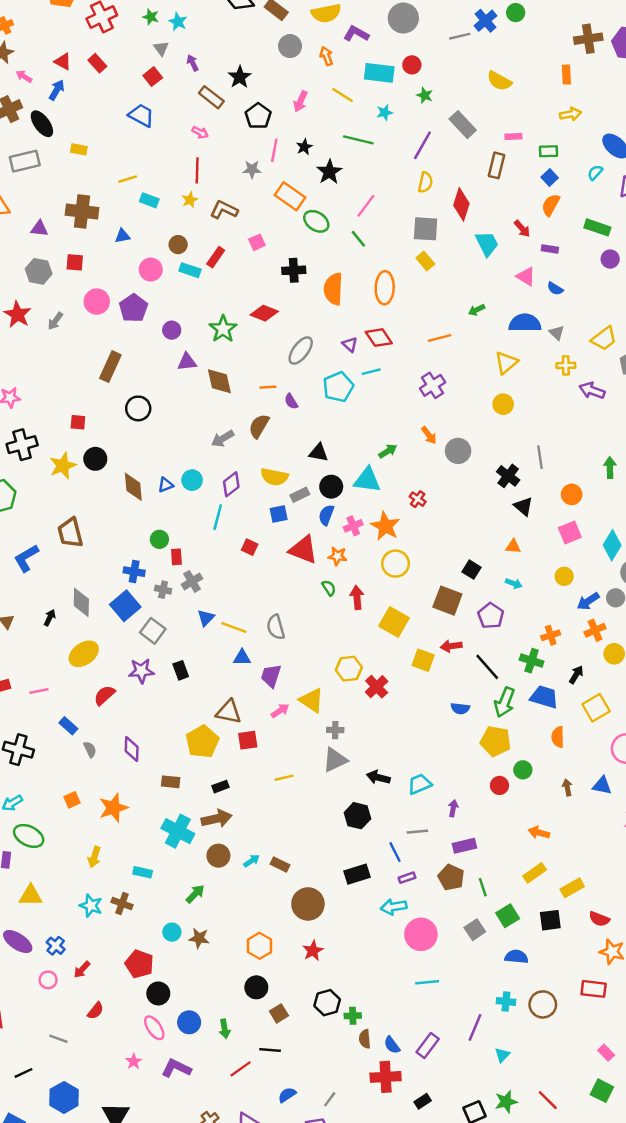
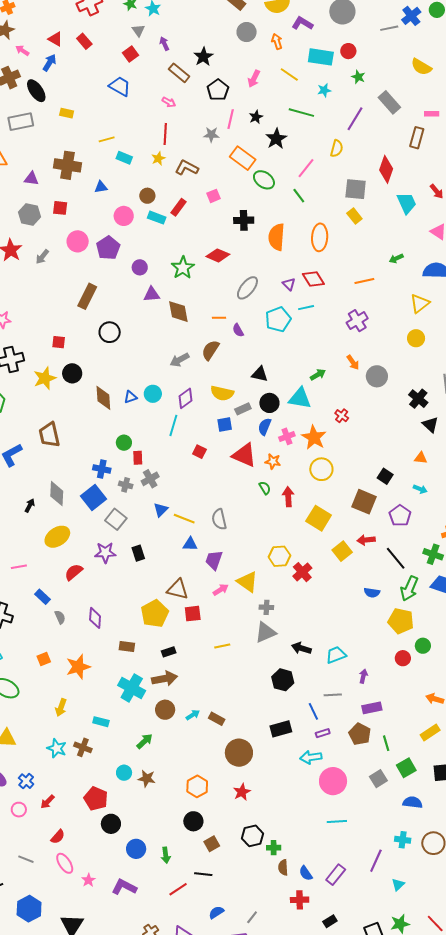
yellow semicircle: (425, 182) -> (337, 148), moved
yellow square: (423, 660) -> (342, 551), turned 30
pink ellipse: (154, 1028) -> (65, 863), moved
red cross: (386, 1077) -> (300, 900), size x0.7

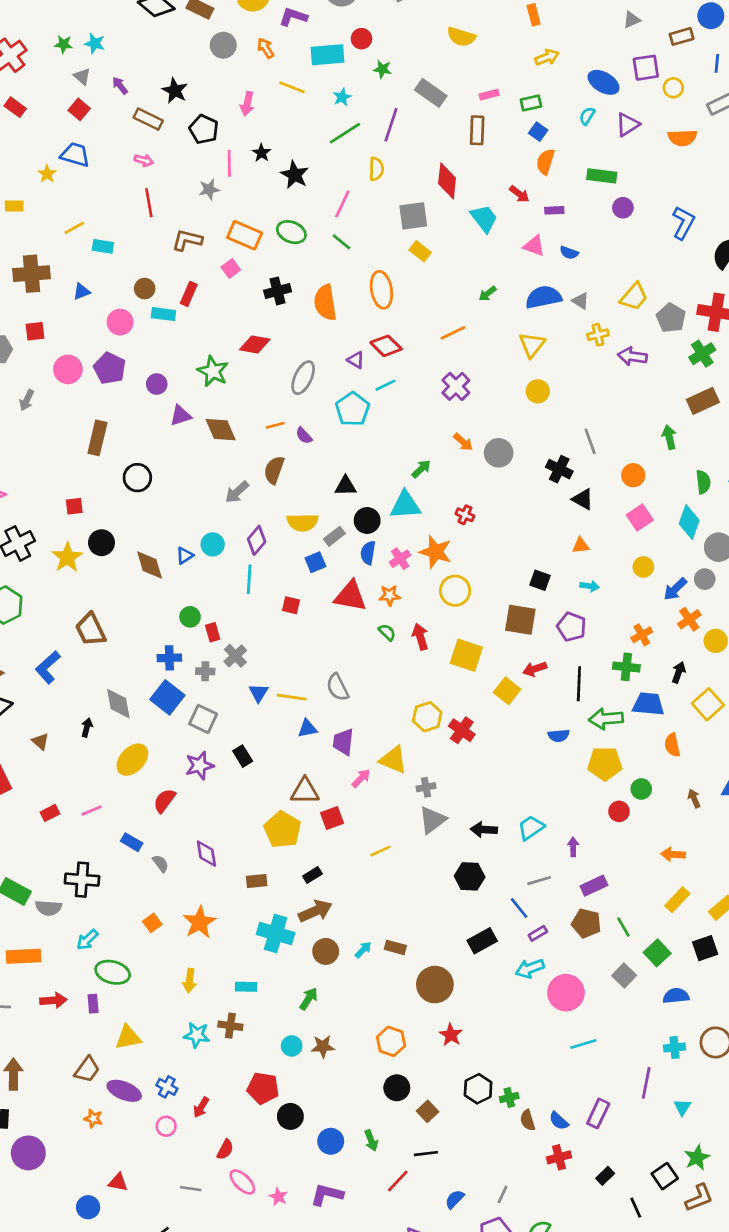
green line: (301, 113) -> (345, 133), moved, turned -35
yellow star: (158, 158) -> (47, 174), moved
orange rectangle: (243, 158) -> (245, 235), moved
black line: (396, 558) -> (579, 684), turned 55
green arrow: (409, 588) -> (606, 719), turned 75

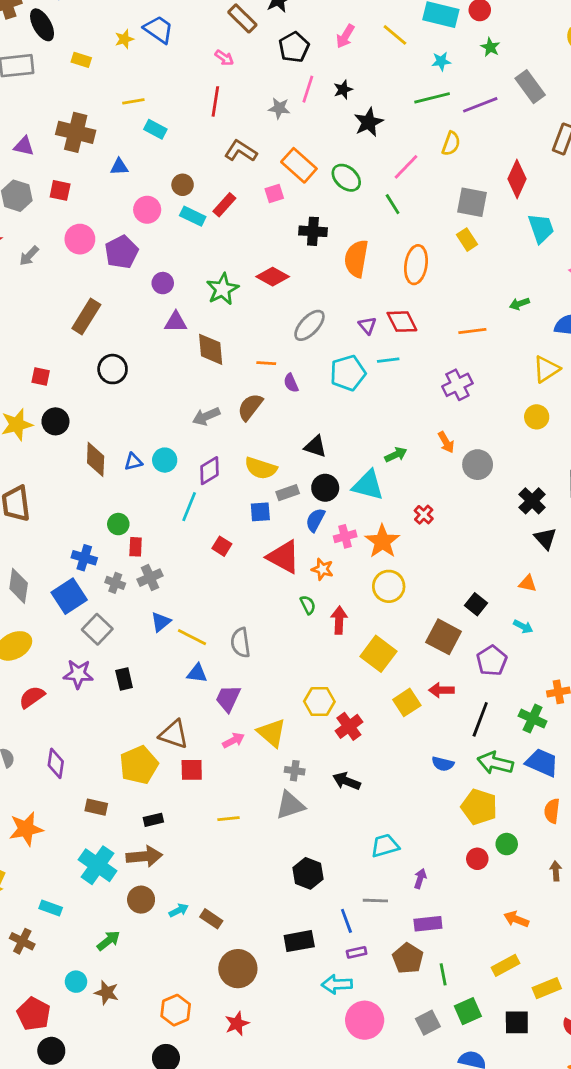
purple line: (391, 125) -> (480, 105), turned 32
black arrow: (484, 830) -> (347, 781), moved

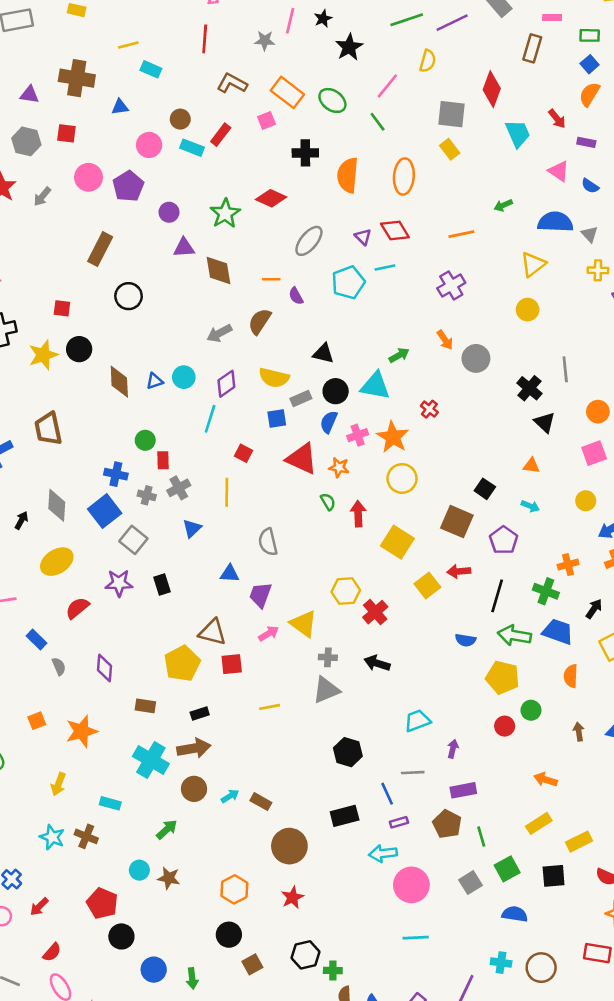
yellow line: (192, 637) -> (227, 492), moved, turned 68

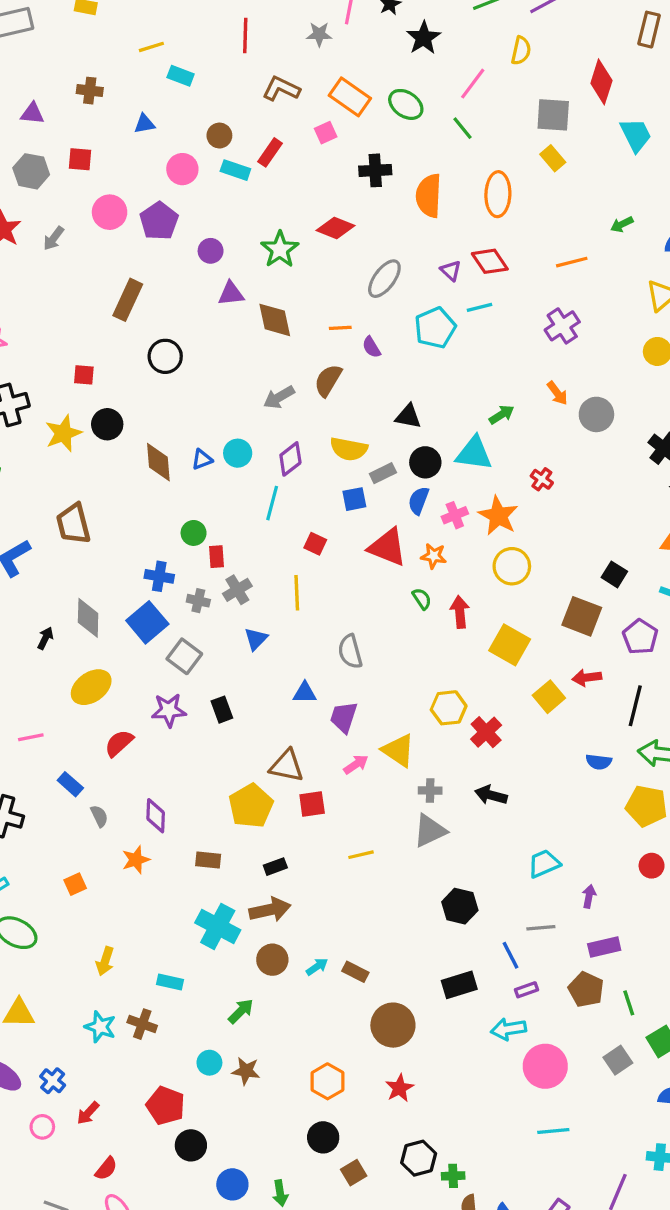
brown cross: (77, 78) -> (90, 91), size x0.6
orange star: (82, 731) -> (136, 860), moved, size x0.7

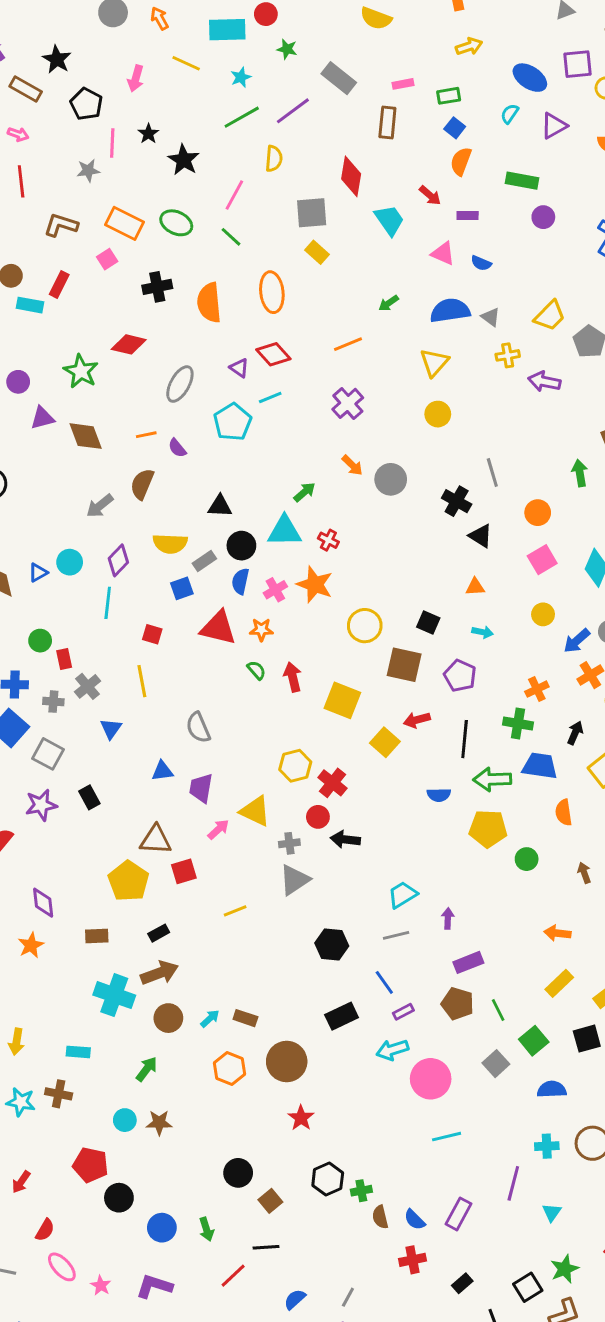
red cross: (542, 479) -> (328, 540), moved
yellow circle: (512, 566) -> (365, 626), moved
red circle: (652, 866) -> (318, 817), moved
gray line: (541, 928) -> (396, 935), moved
orange hexagon: (327, 1081) -> (230, 1068), moved

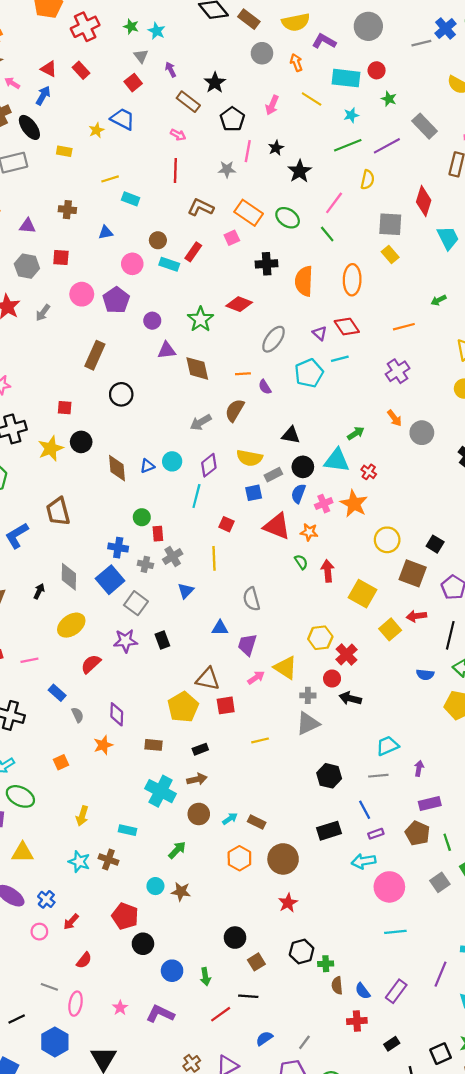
brown arrow: (160, 973) -> (197, 779), size x0.7
pink ellipse: (62, 1267) -> (76, 1004), moved, turned 45

